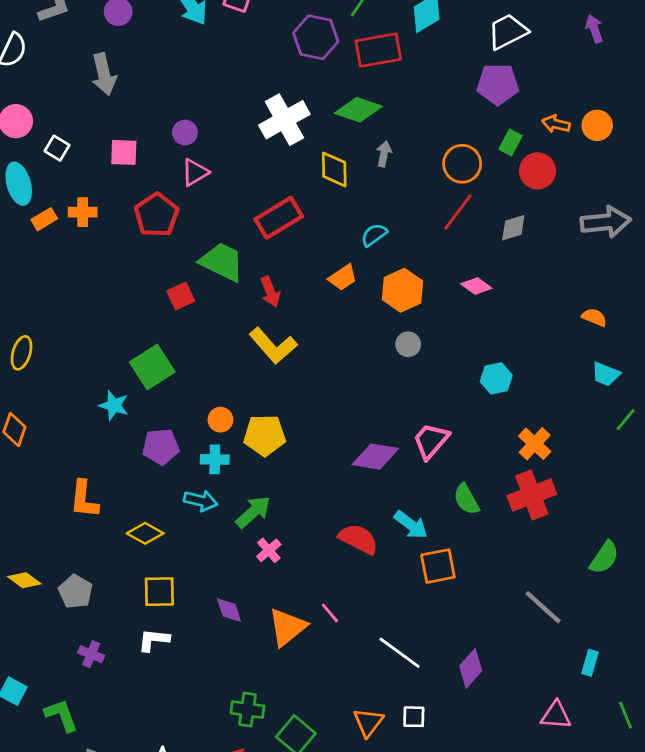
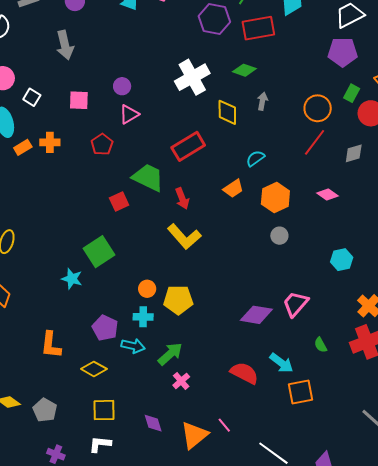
green diamond: (358, 110) -> (244, 70), size x0.7
red pentagon: (157, 215) -> (102, 144), size x0.7
purple pentagon: (161, 447) -> (105, 328), moved, turned 30
green semicircle: (466, 499) -> (321, 345), size x0.7

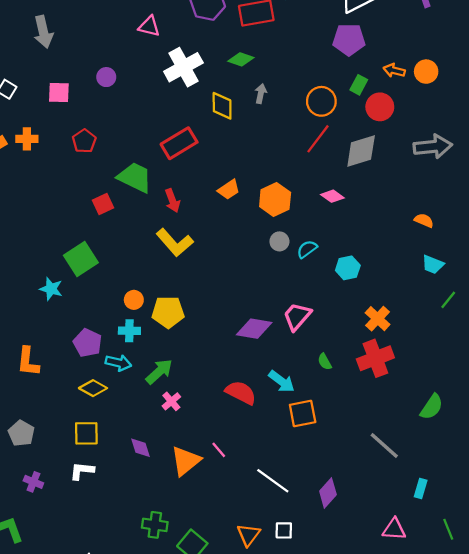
pink triangle: (129, 114) -> (149, 26), moved, turned 45
gray diamond: (354, 153) -> (361, 151), size x1.6
cyan semicircle: (255, 158) -> (307, 249), moved
yellow diamond: (94, 369) -> (93, 388), moved

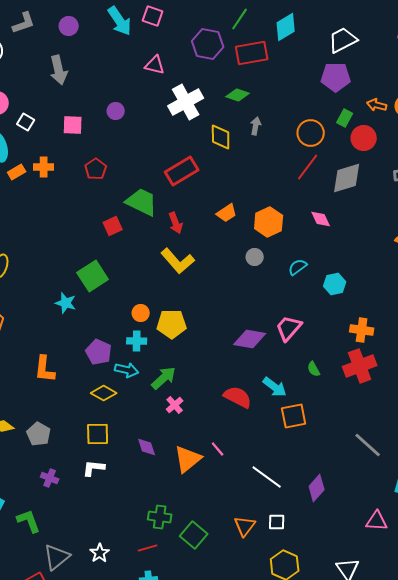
pink diamond: (332, 196) -> (321, 219), turned 30
gray circle: (279, 241) -> (255, 257), moved
orange cross: (378, 319) -> (362, 330), turned -35

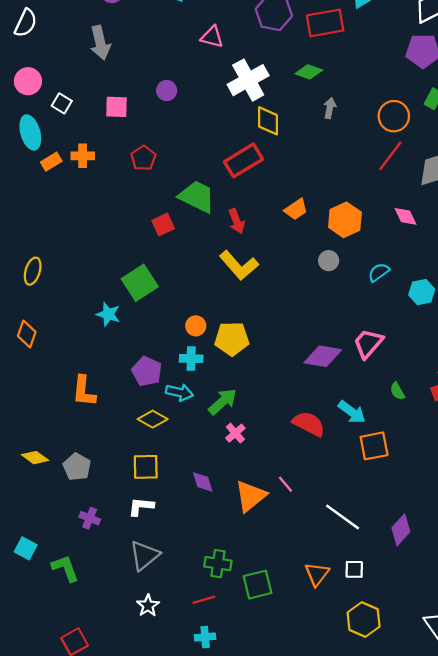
yellow diamond: (221, 137) -> (268, 121), moved
green square: (194, 535) -> (258, 585), turned 36
gray triangle: (57, 557) -> (144, 555), moved

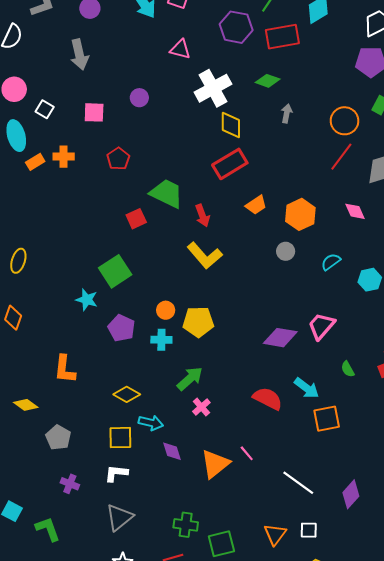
red rectangle: (244, 160) -> (230, 164), moved
purple pentagon: (147, 371) -> (121, 328), moved
cyan arrow: (179, 392) -> (151, 423), moved
yellow diamond: (35, 458) -> (26, 405), moved

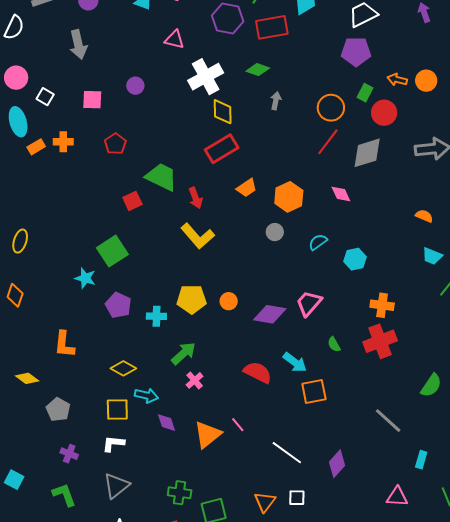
orange circle: (166, 310) -> (229, 301), moved
green L-shape: (48, 529) -> (64, 495), moved

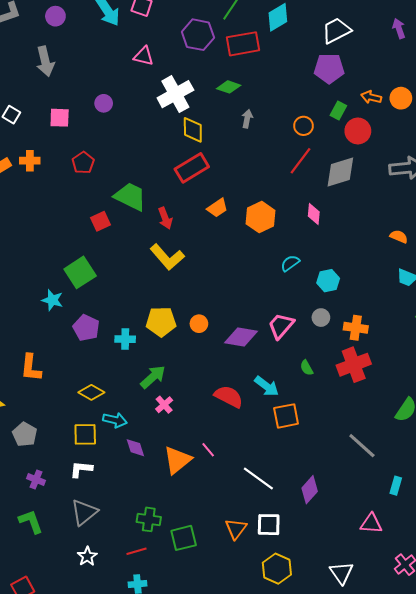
orange circle: (331, 108) -> (304, 126), size x0.7
pink diamond: (341, 194) -> (314, 214), turned 30
gray circle: (275, 232) -> (321, 318), moved
white square: (297, 498) -> (269, 525), size x1.4

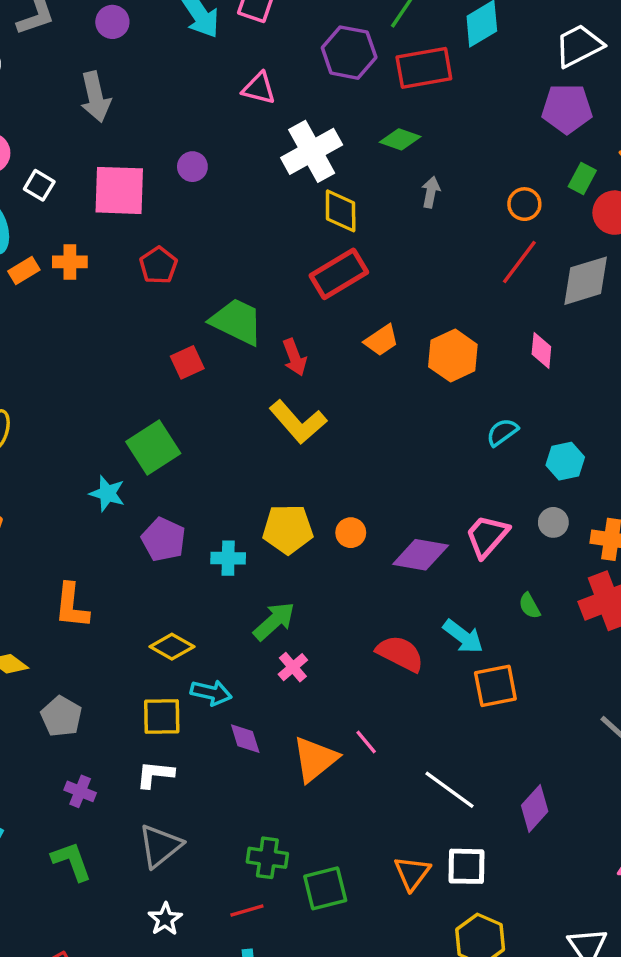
pink square: (60, 118) -> (119, 190), size x1.6

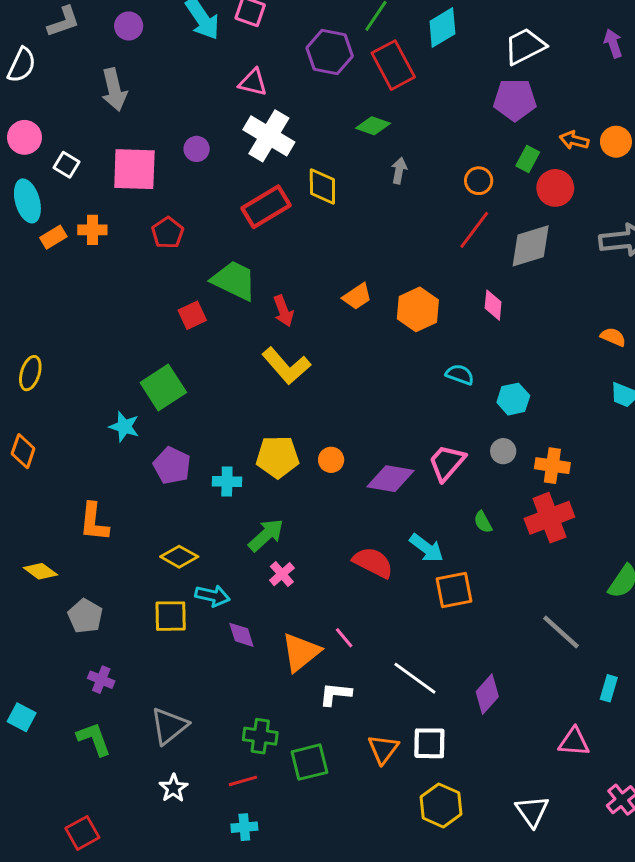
red rectangle: (424, 68) -> (393, 65), turned 72
white cross: (312, 151) -> (269, 136), moved, turned -30
red rectangle: (339, 274) -> (266, 207), moved
cyan semicircle: (502, 432) -> (460, 375), turned 56
white L-shape: (155, 774) -> (335, 694), moved

